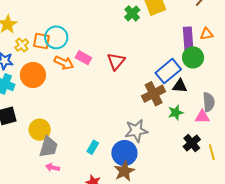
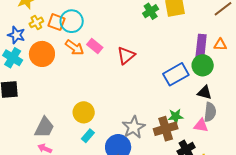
black triangle: (180, 86) -> (204, 93), moved
brown cross: (154, 94) -> (166, 129), moved
yellow circle: (40, 130) -> (84, 112), moved
gray star: (136, 131) -> (134, 127), turned -30

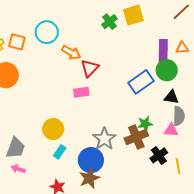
cyan circle: (72, 21) -> (47, 32), moved
pink rectangle: (95, 46) -> (81, 92), moved, turned -42
orange arrow: (75, 47) -> (71, 53), moved

